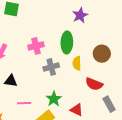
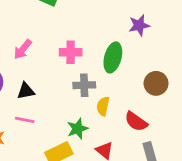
yellow semicircle: (77, 63) -> (103, 106), moved
black triangle: (11, 81) -> (26, 91), turned -32
pink line: (24, 103) -> (25, 120), moved

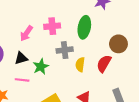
pink arrow: (23, 49) -> (26, 33), moved
red semicircle: (136, 122) -> (104, 64), moved, turned 90
green star: (78, 129) -> (41, 67), moved

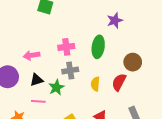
pink arrow: (26, 33) -> (32, 55), moved, turned 49
gray cross: (65, 50) -> (70, 70), moved

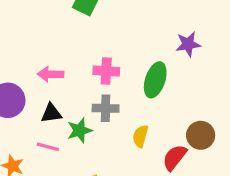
brown circle: (133, 62) -> (201, 135), moved
red semicircle: (119, 82) -> (175, 157), moved

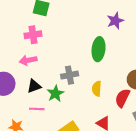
pink cross: (106, 71) -> (33, 35), moved

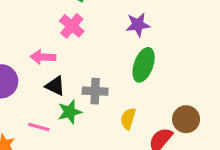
purple star: (115, 21) -> (138, 25), moved
pink cross: (33, 35) -> (72, 26), moved, turned 35
black triangle: (34, 86) -> (55, 86), moved, turned 32

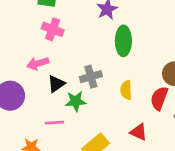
black triangle: (55, 86) -> (56, 84), turned -42
green star: (70, 112) -> (76, 101), turned 30

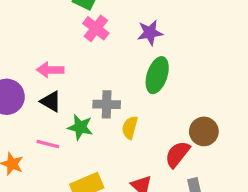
pink cross: (53, 29) -> (96, 28), moved
black triangle: (56, 84) -> (51, 101), moved, turned 48
yellow semicircle: (126, 90) -> (130, 128), moved

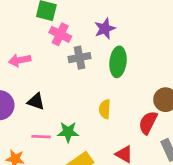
pink arrow: (50, 70) -> (20, 60), moved
gray cross: (107, 104) -> (79, 58), moved
green star: (80, 127) -> (68, 132), moved

